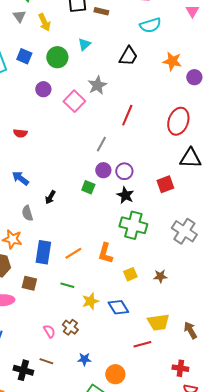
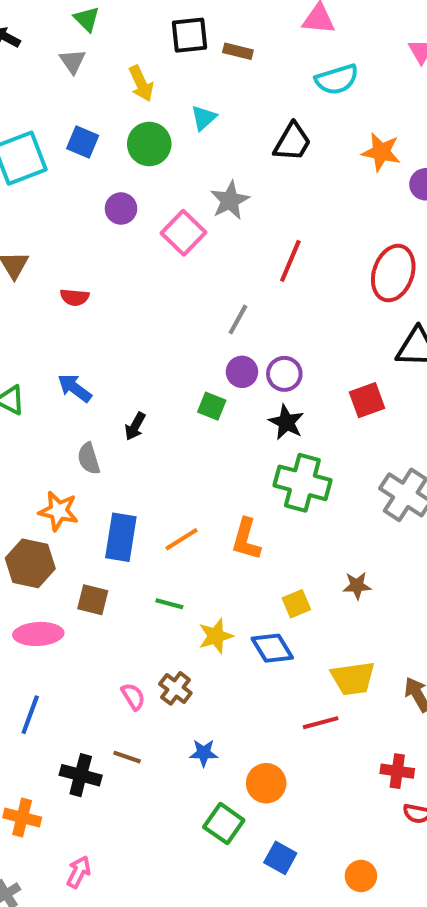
yellow arrow: (44, 22) -> (141, 83), moved
yellow square: (130, 274) -> (296, 604), moved

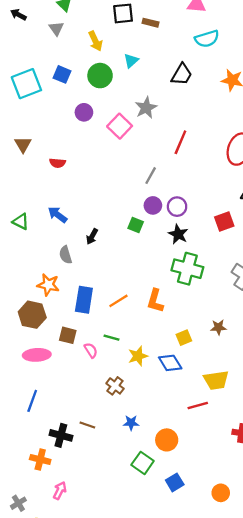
pink semicircle: (133, 697) -> (91, 350), moved
orange cross: (22, 817) -> (40, 460), moved
blue square: (280, 858) -> (175, 482), turned 30

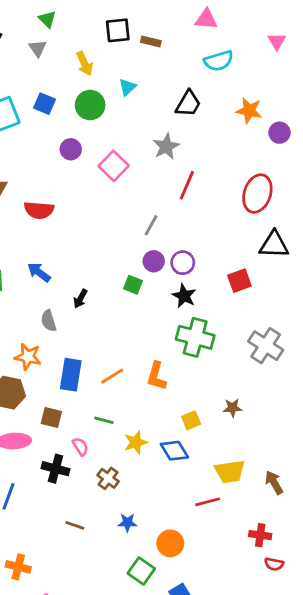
gray star: (146, 108) -> (166, 147), moved
red semicircle: (57, 163) -> (39, 210), size x1.5
pink semicircle: (91, 350) -> (80, 447), moved
black cross: (61, 435) -> (56, 469), moved

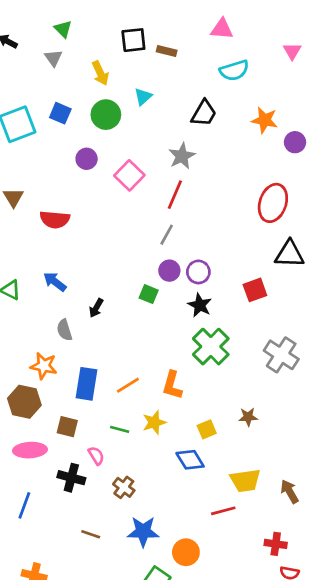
red line: (187, 185) -> (175, 195), moved
green cross: (195, 337) -> (211, 347), turned 30
yellow star: (136, 442) -> (154, 422), moved
blue star: (127, 523) -> (143, 532), size x1.6

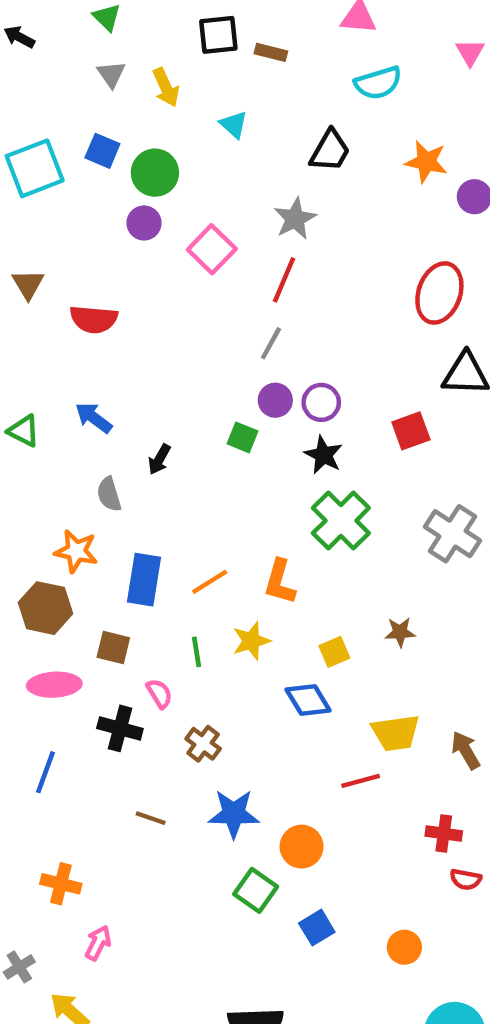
gray triangle: (53, 58) -> (111, 74), moved
cyan triangle: (143, 97) -> (234, 125), turned -36
green circle: (106, 115) -> (155, 173), moved
green line: (120, 429) -> (197, 652), turned 66

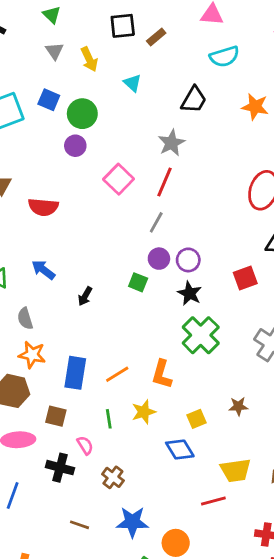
brown rectangle: (271, 52) -> (156, 37), turned -54
pink square: (212, 249) -> (119, 179), moved
gray semicircle: (109, 494) -> (25, 319), moved

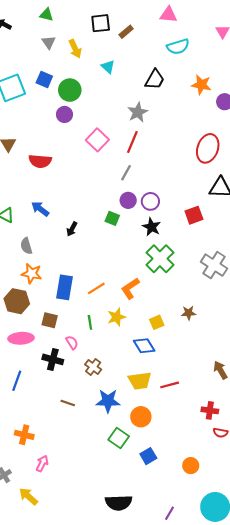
green triangle: (52, 15) -> (46, 15), turned -32
orange L-shape: (162, 374) -> (130, 288), turned 40
yellow trapezoid: (236, 470) -> (140, 381), moved

